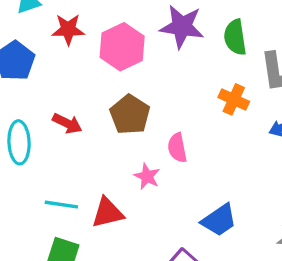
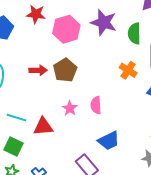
red arrow: (67, 123) -> (38, 70), moved, turned -36
pink semicircle: (177, 148) -> (96, 105), moved

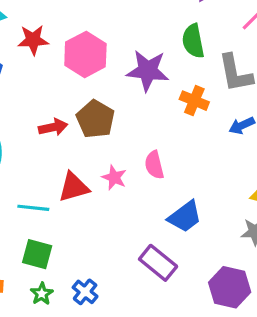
purple star: (104, 22) -> (148, 71), moved
red triangle: (43, 126) -> (74, 187), moved

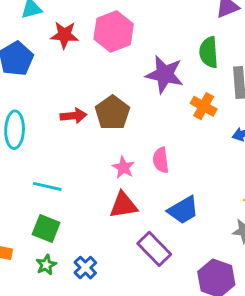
pink hexagon: (85, 54) -> (114, 31), moved
red triangle: (74, 187) -> (123, 205), moved

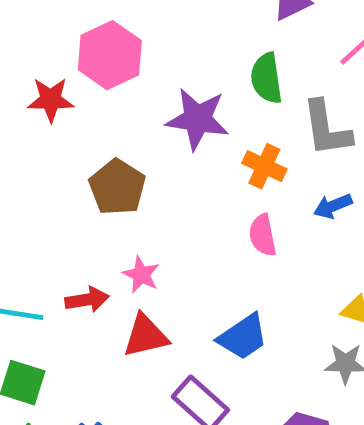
red star: (64, 35) -> (51, 100), moved
red arrow: (73, 116) -> (87, 300), moved
pink semicircle: (161, 160) -> (263, 235), moved

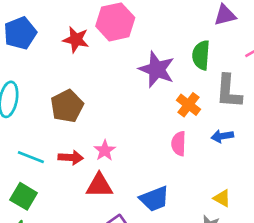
brown pentagon: (117, 187) -> (67, 106), moved

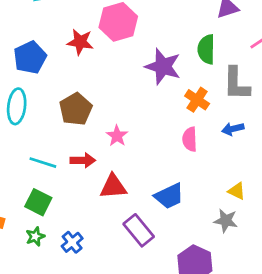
blue pentagon: (20, 33) -> (30, 57), moved
pink star: (105, 150) -> (117, 136), moved

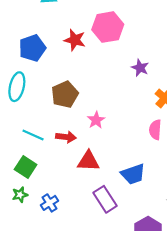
purple star: (163, 67) -> (140, 68), size x0.6

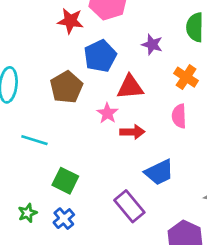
blue pentagon: (32, 48) -> (100, 56), moved
red arrow: (66, 137) -> (132, 132), moved
red triangle: (88, 161) -> (130, 87), moved
green square: (26, 167) -> (65, 181), moved

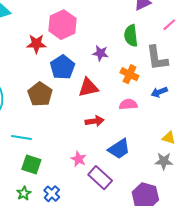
pink star: (107, 113) -> (79, 159), moved
pink semicircle: (179, 116) -> (128, 104), turned 96
green square: (65, 181) -> (31, 165), moved

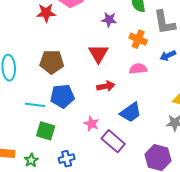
blue pentagon: (62, 67) -> (62, 96), moved, turned 30
red triangle: (88, 88) -> (98, 54), turned -45
brown pentagon: (40, 94) -> (52, 62), turned -30
green star: (24, 193) -> (31, 160), moved
blue cross: (52, 194) -> (67, 159), turned 35

